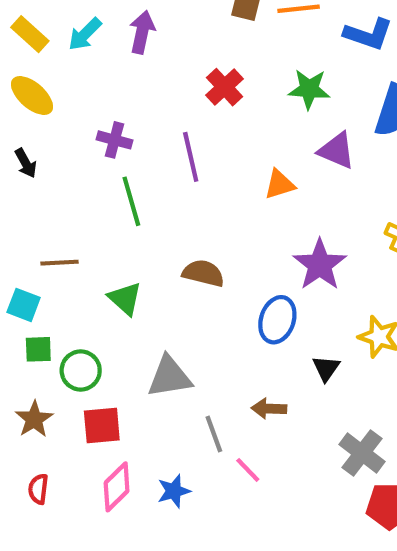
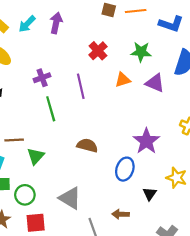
purple cross: (114, 140) -> (42, 78), turned -35
orange triangle: (279, 184) -> (123, 80), moved
green triangle: (125, 299) -> (36, 156), moved, turned 30
gray triangle: (169, 377) -> (70, 198), turned 40

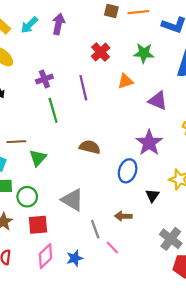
purple triangle: (155, 83) -> (158, 101), moved

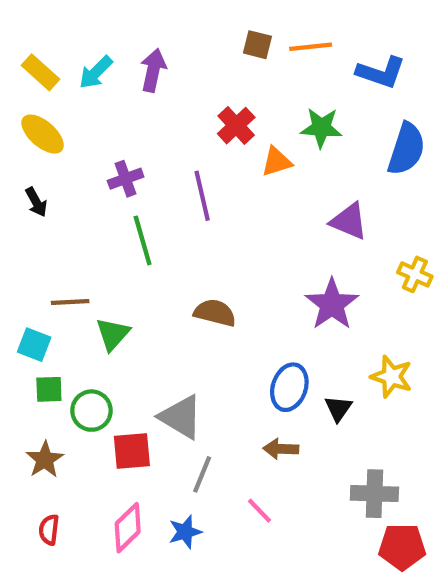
orange triangle: (125, 81) -> (277, 162), moved
blue ellipse: (128, 171) -> (289, 387), moved
red square: (38, 225) -> (132, 451), moved
gray line: (95, 229) -> (202, 474), moved, turned 42
gray cross: (171, 239) -> (374, 494), turned -35

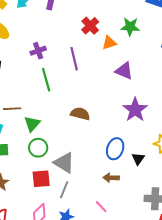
purple triangle: (349, 221) -> (124, 71), moved
green circle: (91, 411) -> (38, 148), moved
gray line: (202, 474) -> (64, 190), moved

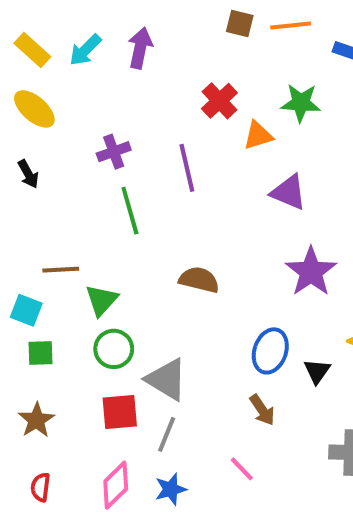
brown arrow: (111, 178) -> (262, 410), turned -126

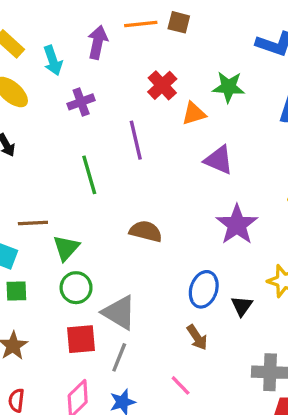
orange line: (291, 26) -> (141, 24), moved
cyan arrow: (85, 50) -> (53, 60), moved, turned -64
purple cross: (114, 152) -> (81, 102), moved

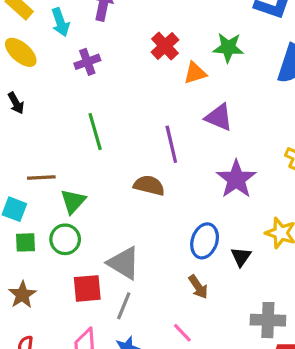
purple line: (136, 140) -> (171, 144), moved
green circle: (76, 288) -> (65, 239), moved

